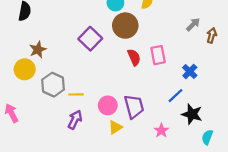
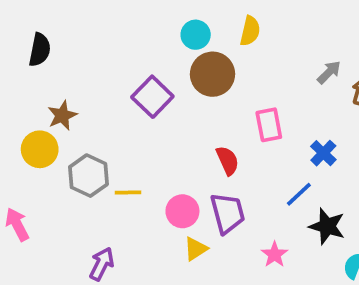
red semicircle: (134, 57) -> (228, 161), moved
purple arrow: (75, 120) -> (102, 264), moved

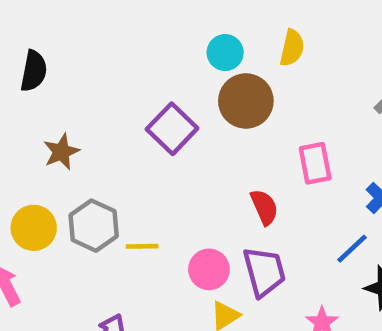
yellow circle: (40, 149) -> (34, 228), moved

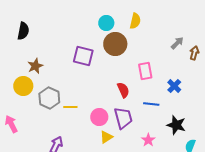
purple square: (172, 129) -> (83, 56), turned -30
yellow circle: (34, 228) -> (23, 86), moved
blue line: (352, 249) -> (151, 104), moved, turned 49

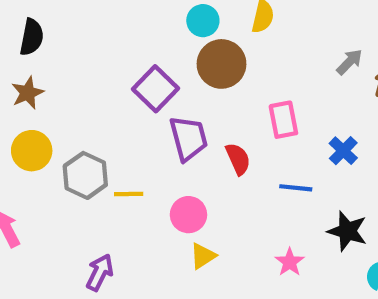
purple square: (83, 56) -> (155, 89), turned 30
brown star: (35, 66) -> (28, 93), moved
purple trapezoid: (123, 118) -> (188, 138), moved

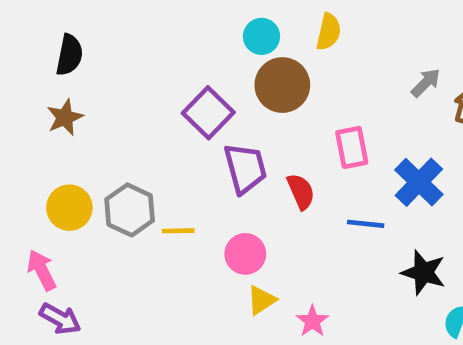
yellow circle: (32, 151) -> (69, 208), moved
blue cross: (343, 151) -> (419, 182), size x1.5
pink star: (290, 262) -> (312, 321), moved
purple arrow: (100, 272) -> (60, 319), moved, turned 93

